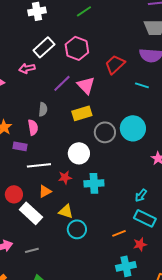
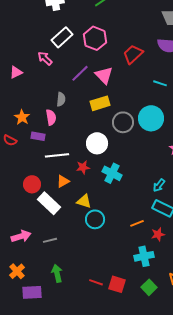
pink arrow: (27, 68) -> (45, 58), turned 56
cyan line: (142, 85) -> (160, 83), moved
cyan cross: (94, 183) -> (112, 173), turned 30

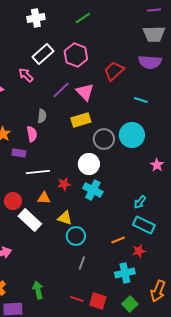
white circle: (97, 143) -> (89, 164), moved
orange triangle: (63, 181) -> (44, 198), turned 32
gray line: (50, 240) -> (82, 263), moved, turned -56

